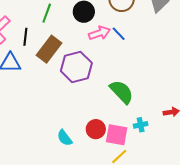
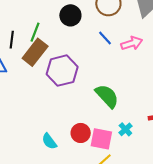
green line: (47, 13) -> (35, 32), moved
pink arrow: (99, 33) -> (132, 43), moved
cyan cross: (141, 125) -> (125, 129), turned -32

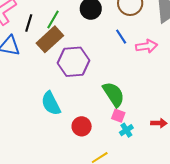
pink square: (101, 139) -> (118, 116), moved, size x0.6
cyan semicircle: (49, 141) -> (51, 103), moved, size x1.4

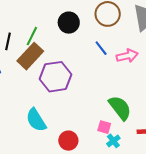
green semicircle: (114, 94) -> (120, 108), moved

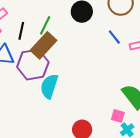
purple hexagon: (55, 77) -> (33, 65), moved
cyan semicircle: (36, 120) -> (49, 86), moved, turned 50

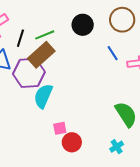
green line: (45, 25) -> (45, 35), turned 36
pink square: (118, 116) -> (60, 128), moved, turned -32

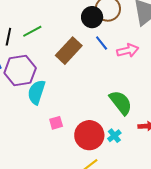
black circle: (83, 25) -> (92, 17), moved
brown rectangle: (41, 55) -> (69, 51), moved
red circle: (72, 142) -> (89, 135), moved, size x1.5

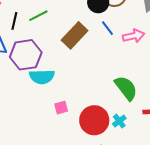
cyan semicircle: (36, 92) -> (42, 77), turned -110

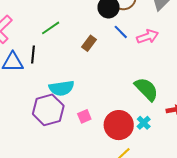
black line: (14, 21) -> (33, 54), moved
brown rectangle: (75, 35) -> (89, 43), size x0.6
purple hexagon: (26, 55) -> (48, 110), moved

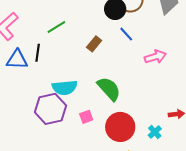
pink arrow: (148, 37) -> (155, 57), moved
green semicircle: (146, 89) -> (109, 89), moved
cyan cross: (144, 123) -> (155, 132), moved

